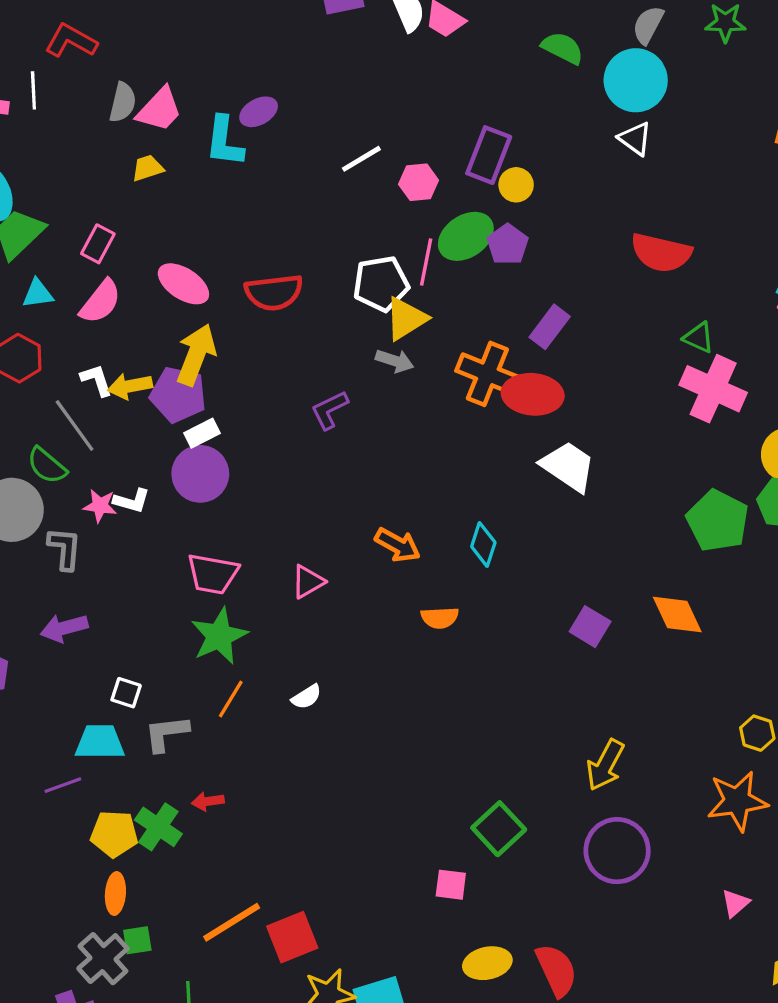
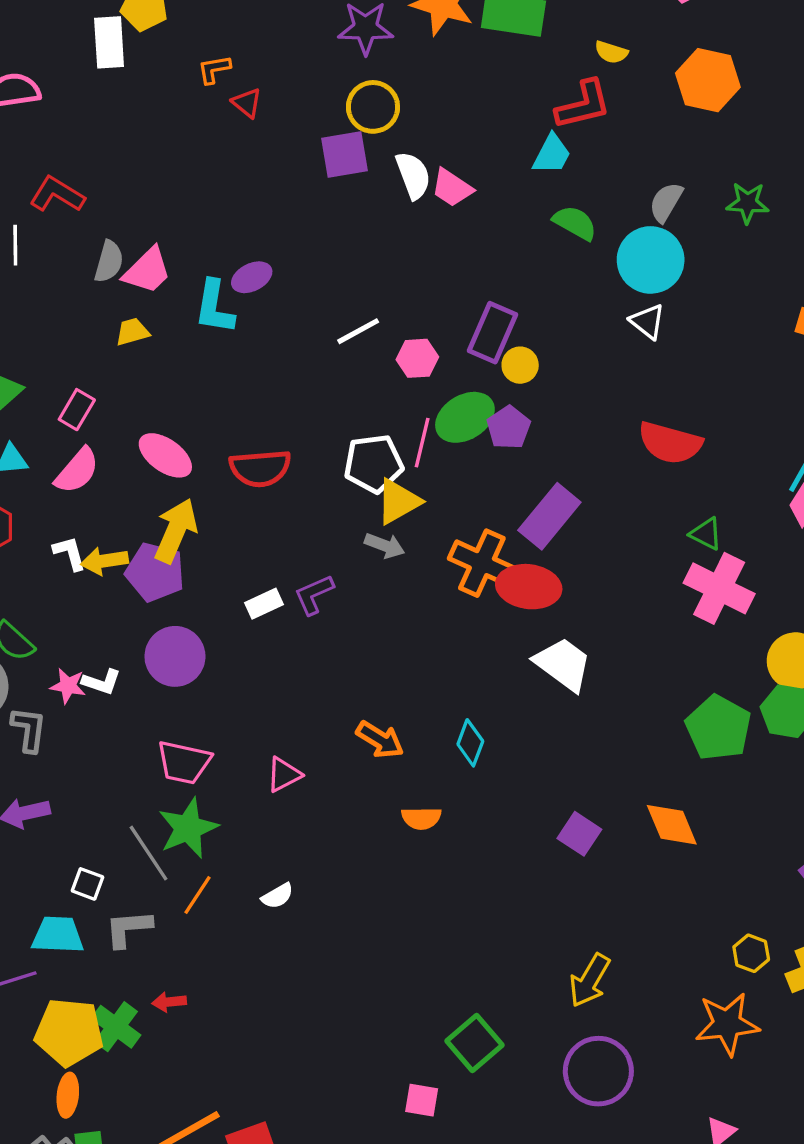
purple rectangle: (550, 327) -> (549, 516), size x1.4
gray line: (75, 426) -> (148, 853), moved
white rectangle: (202, 433) -> (264, 604), moved
yellow pentagon: (114, 834) -> (69, 1032), size x1.4

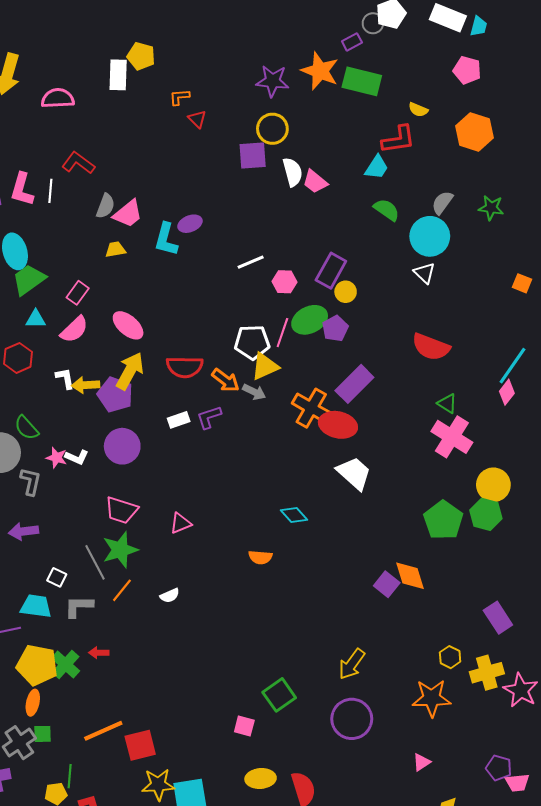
red semicircle: (260, 468) -> (185, 367), moved
orange arrow: (380, 740) -> (225, 380), moved
cyan diamond: (470, 743) -> (294, 515), turned -68
purple square: (579, 834) -> (387, 584), moved

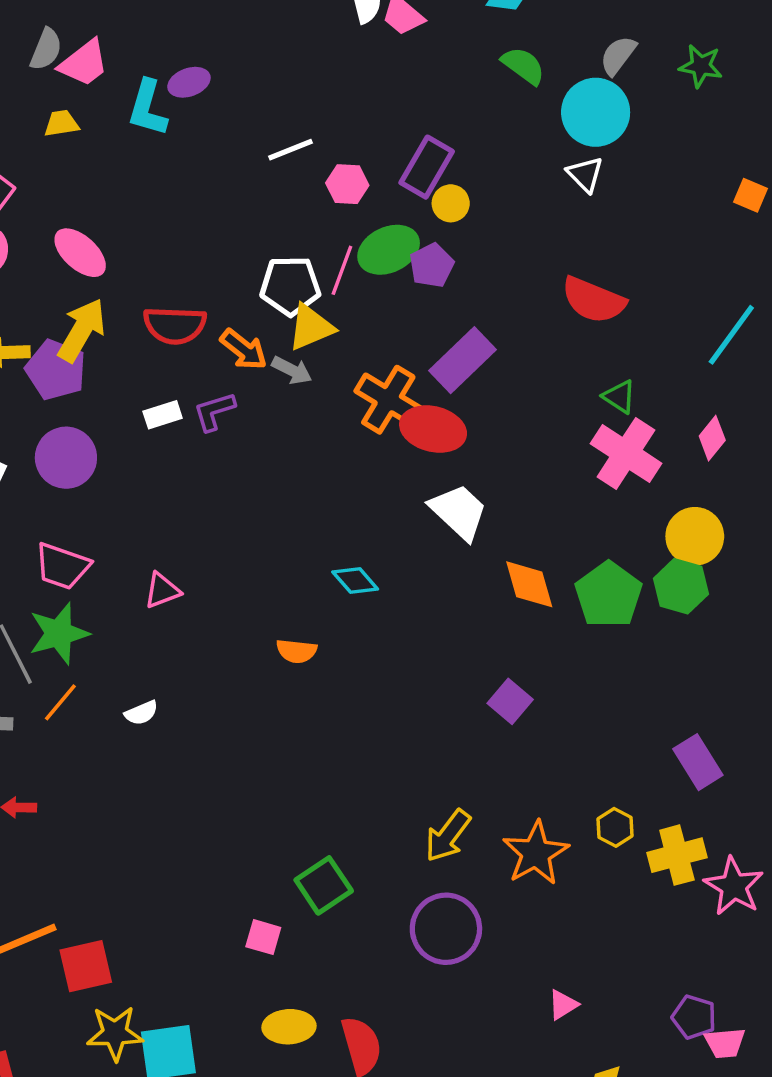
pink diamond: (507, 392) -> (712, 438), moved
orange diamond: (410, 576) -> (529, 584), moved
orange star: (432, 698) -> (536, 853), moved, turned -30

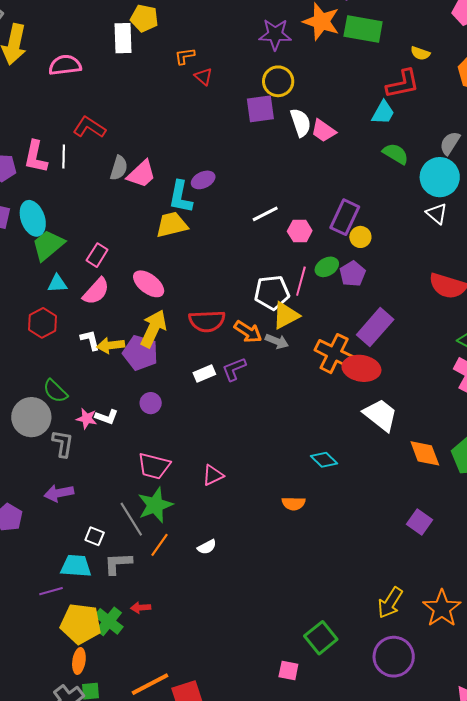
yellow trapezoid: (61, 123) -> (172, 225), moved, size x1.6
green ellipse: (389, 250) -> (327, 267), size x0.7
purple circle: (66, 458) -> (151, 403), size x0.6

